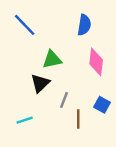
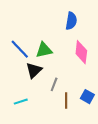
blue line: (25, 25) -> (20, 49), moved
blue square: (102, 105) -> (87, 97), moved

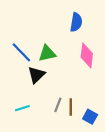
gray line: (54, 84) -> (58, 105), moved
blue square: (87, 97) -> (90, 117), moved

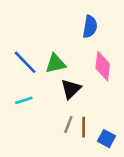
black triangle: (36, 75) -> (71, 89), moved
cyan line: (22, 108) -> (24, 100), moved

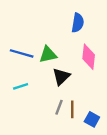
blue line: (25, 62) -> (22, 53), turned -30

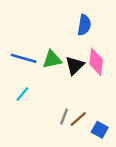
black triangle: (61, 77) -> (75, 65), moved
cyan line: (21, 86) -> (22, 94), turned -32
brown line: (72, 109) -> (78, 119), turned 49

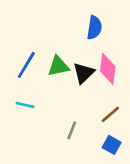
blue line: (24, 58) -> (26, 65), turned -75
cyan line: (22, 94) -> (25, 105), turned 63
brown line: (78, 119) -> (110, 114), moved

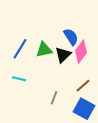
blue semicircle: (94, 28) -> (71, 37), moved, turned -42
pink diamond: (108, 69) -> (81, 52), turned 30
blue square: (112, 145) -> (84, 109), size x1.5

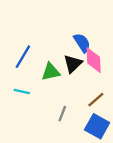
green triangle: (44, 50) -> (51, 72), moved
pink diamond: (81, 52) -> (94, 60), turned -40

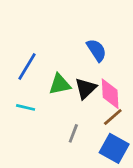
pink diamond: (94, 60) -> (110, 94), moved
black triangle: (73, 64) -> (86, 88), moved

